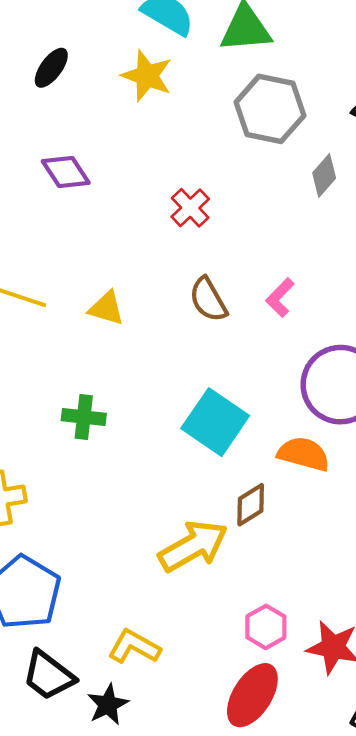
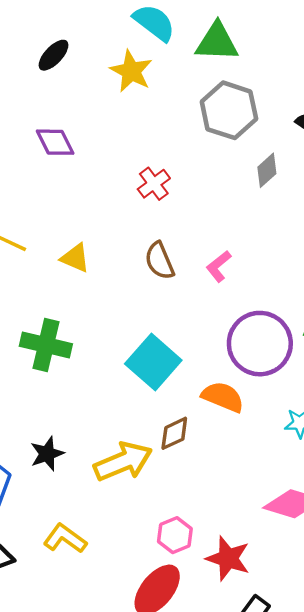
green cross: (84, 417) -> (46, 345), size x1.4
black star: (108, 705) -> (47, 454), moved

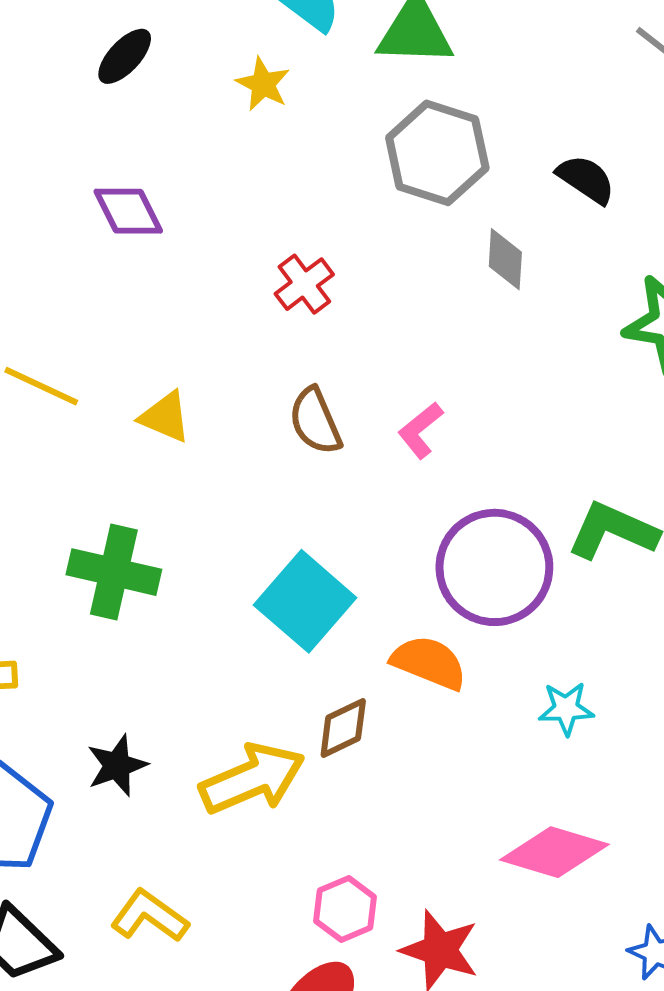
yellow star: (131, 71) -> (263, 84), size x0.7
gray diamond: (267, 170) -> (505, 259), turned -44

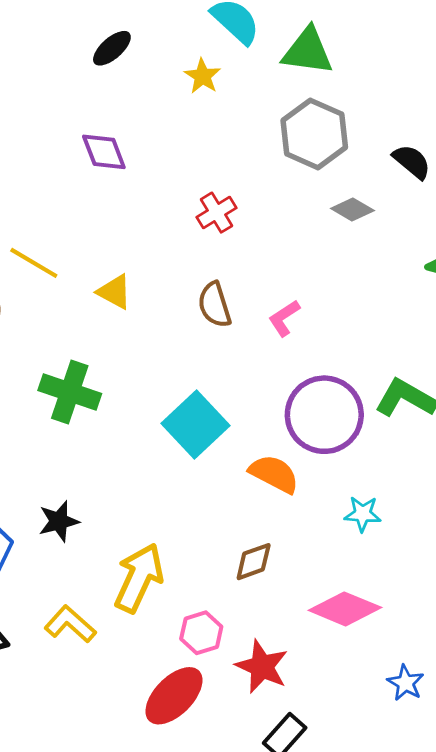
gray diamond: (505, 259) -> (352, 210), turned -69
brown diamond: (343, 728) -> (254, 562), moved
yellow arrow: (252, 779) -> (139, 578), moved, turned -48

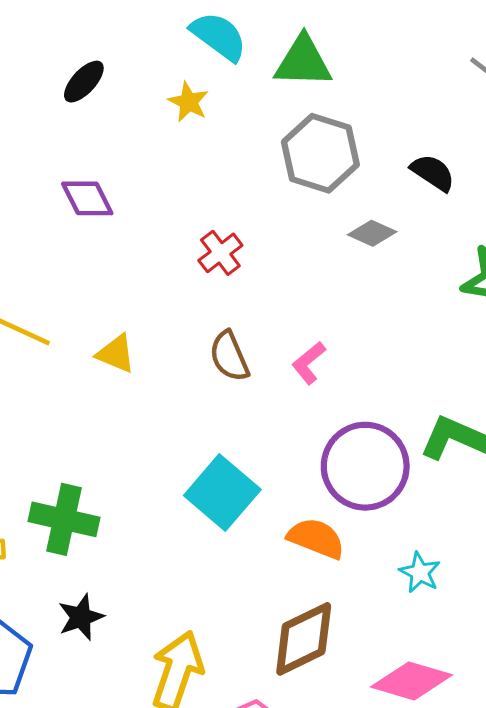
green cross: (70, 392) -> (64, 519), moved
cyan star: (363, 514) -> (420, 572), turned 30
brown diamond: (254, 562) -> (304, 639), size x1.6

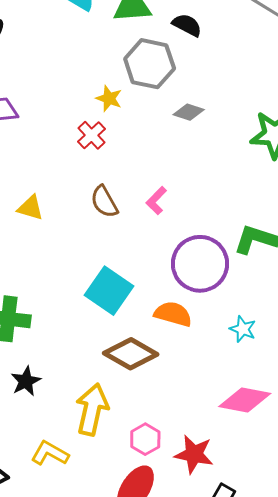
yellow star: (189, 102) -> (109, 98), moved
black semicircle: (433, 173) -> (187, 25), moved
brown diamond: (304, 639) -> (131, 354), moved, turned 62

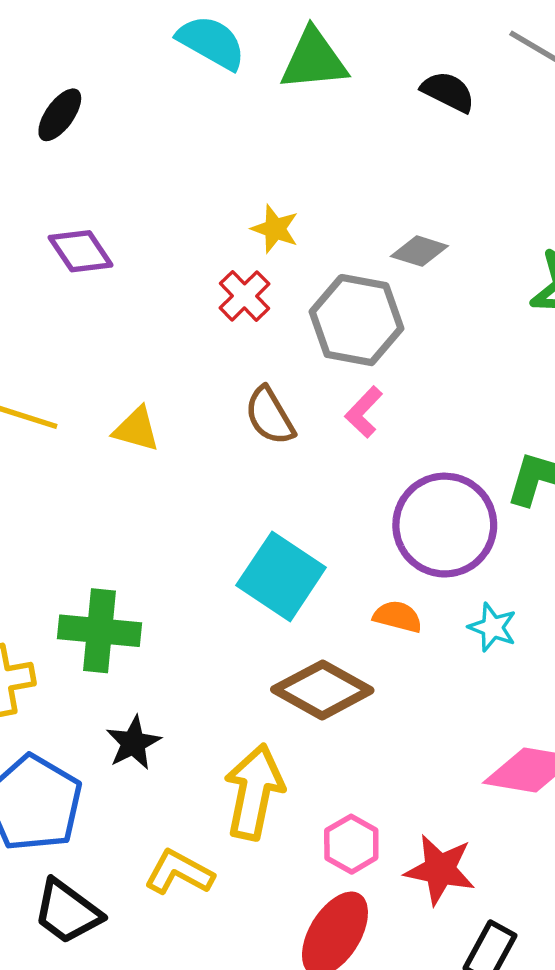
black semicircle: (187, 25) -> (448, 92), moved
gray hexagon: (150, 64) -> (356, 320), moved
orange semicircle: (173, 314) -> (398, 617), size x0.7
cyan star: (243, 329) -> (493, 627), moved

